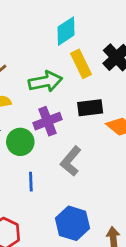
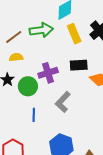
green arrow: (45, 82) -> (41, 30), moved

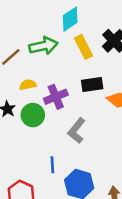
yellow semicircle: (16, 57) -> (28, 85), moved
blue line: (34, 115) -> (52, 165), moved

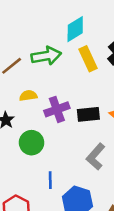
black rectangle: (92, 85) -> (88, 114), moved
green circle: (33, 115) -> (32, 143), moved
gray L-shape: (77, 131) -> (96, 157), moved

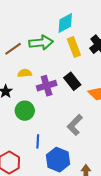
black rectangle: (88, 114) -> (72, 81), moved, turned 54

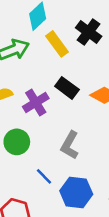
gray L-shape: (75, 125) -> (70, 145), moved
blue line: (38, 141) -> (44, 176), turned -32

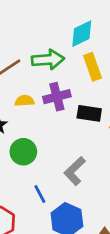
black rectangle: (67, 88) -> (89, 113), turned -45
purple cross: (36, 103) -> (57, 97), moved

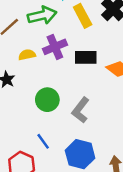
green circle: (23, 152) -> (47, 100), moved
blue line: (40, 194) -> (43, 141), moved

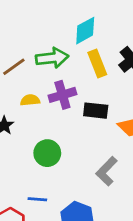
gray L-shape: (81, 110) -> (107, 171), moved
blue line: (43, 141) -> (37, 199), turned -56

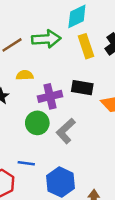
purple cross: (62, 95) -> (50, 96), moved
gray L-shape: (107, 171) -> (66, 131), moved

